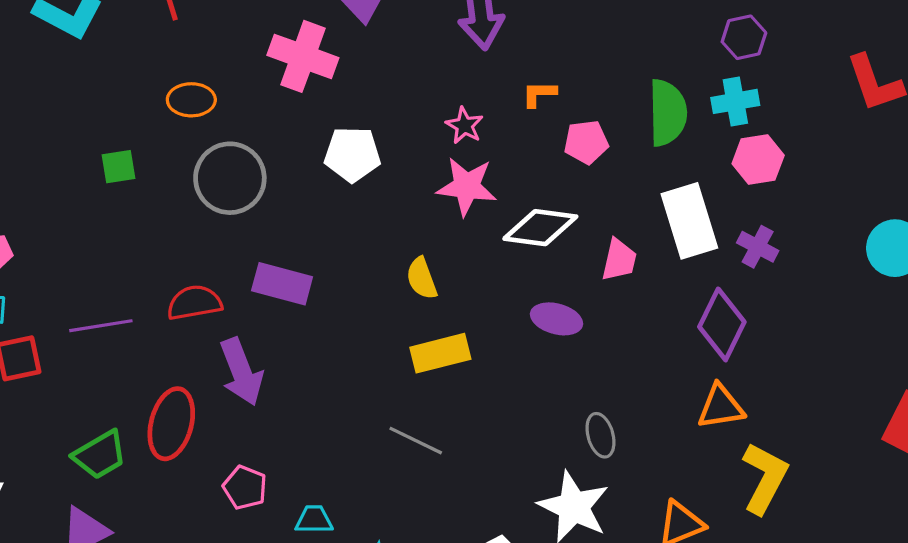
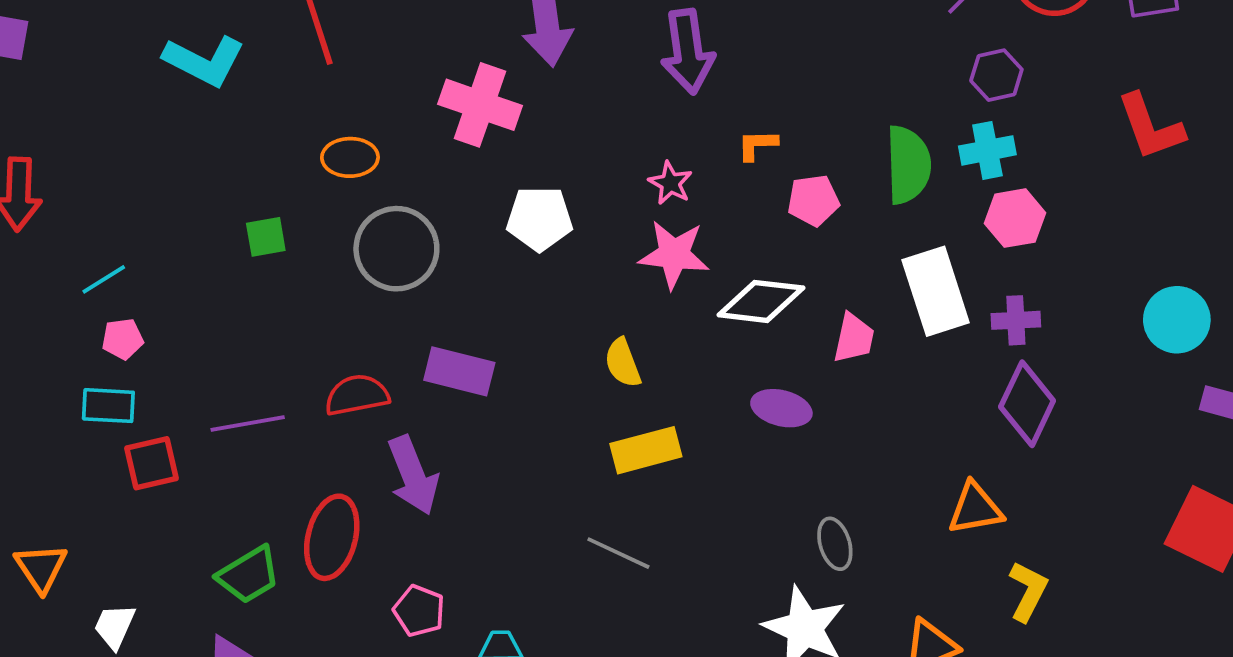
purple cross: (758, 247) -> (1016, 320), turned -30
purple diamond: (722, 324) -> (1027, 404), moved
yellow L-shape: (765, 478) -> (1028, 591), size x0.7

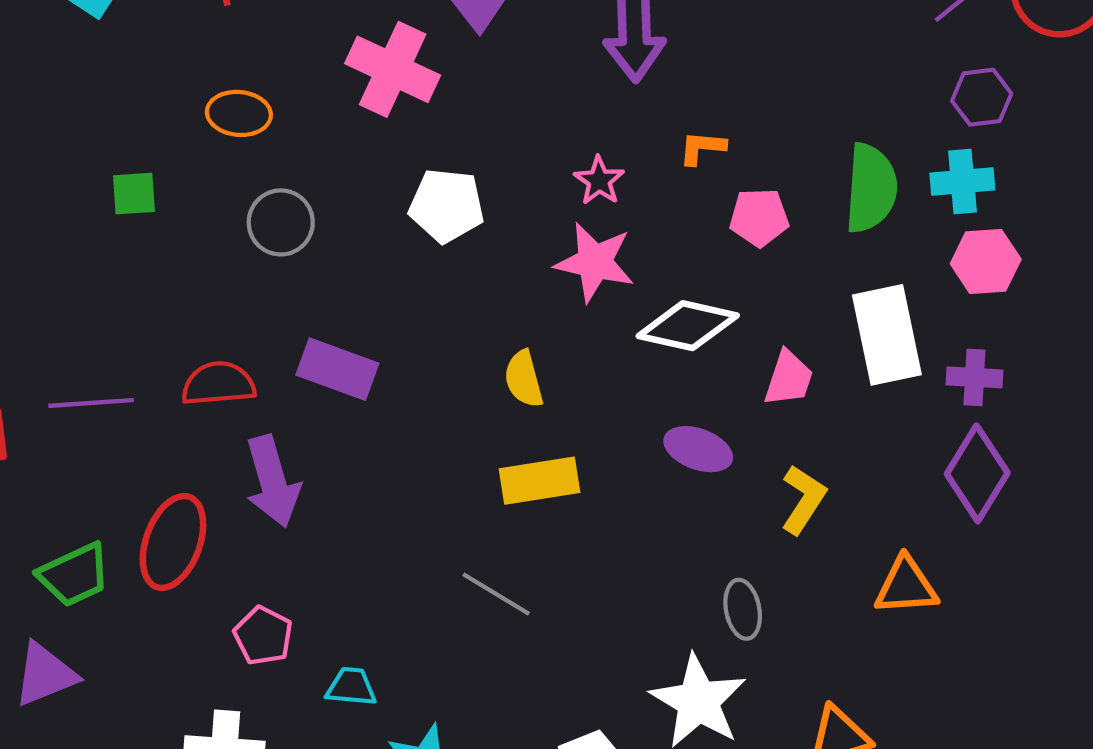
gray circle: (396, 249) -> (281, 222), size x0.7
yellow L-shape: (1028, 591) -> (803, 499), moved

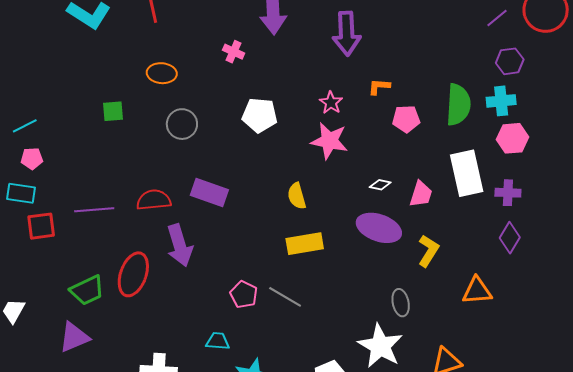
pink cross: (393, 69) -> (234, 52), size x0.5
white diamond: (688, 326) -> (380, 185), moved, size x0.5
purple ellipse: (698, 449) -> (379, 228), size x1.4
purple diamond: (977, 473) -> (510, 238), size x0.7
pink pentagon: (263, 636) -> (244, 294), moved

